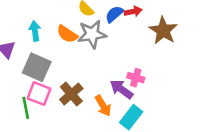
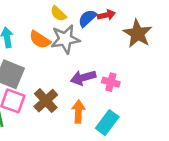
purple arrow: (121, 89) -> (83, 78), moved, turned -50
orange arrow: (103, 106) -> (78, 112), turned -145

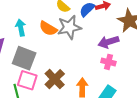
purple arrow: (83, 78) -> (108, 42), moved

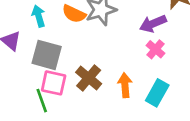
pink cross: (108, 62) -> (155, 49), turned 32

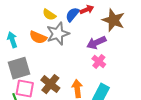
gray square: (47, 55) -> (19, 68), turned -30

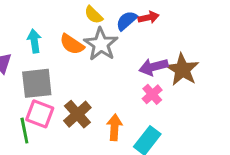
brown star: (113, 20) -> (182, 70), moved
gray star: (58, 34) -> (101, 44), turned -30

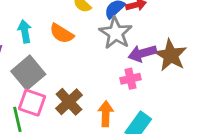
gray star: (101, 44) -> (116, 33), moved
gray square: (37, 83) -> (28, 73), turned -32
pink cross: (152, 94) -> (130, 79), moved, turned 30

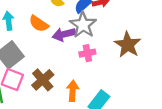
purple arrow: (142, 53) -> (64, 34), moved
pink cross: (130, 79) -> (87, 53), moved

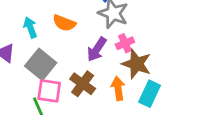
purple arrow: (64, 34) -> (97, 49), moved, turned -30
brown star: (128, 45) -> (137, 64), moved

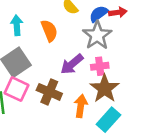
orange semicircle: (64, 23) -> (49, 31), turned -150
brown cross: (83, 84) -> (49, 92), turned -30

